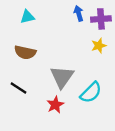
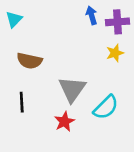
cyan triangle: (27, 17) -> (14, 19), moved, turned -32
black line: (19, 88) -> (22, 102), turned 54

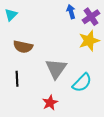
purple cross: (117, 22) -> (91, 17), turned -30
yellow star: (115, 53) -> (89, 41), size x1.5
red star: (64, 122) -> (50, 103), moved

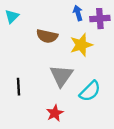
purple cross: (91, 17) -> (100, 19), turned 30
yellow star: (89, 41) -> (81, 45), moved
brown semicircle: (23, 47) -> (47, 36), moved

